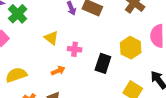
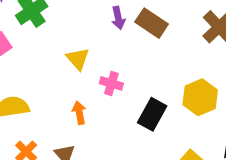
orange arrow: (58, 71) -> (79, 113), turned -88

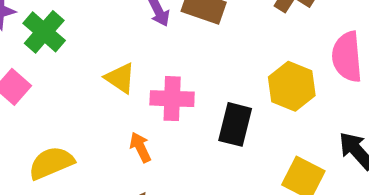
pink cross: (111, 83) -> (172, 99), size x1.4

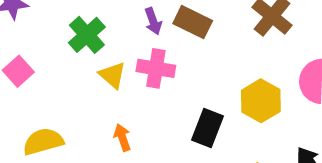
green cross: (44, 32) -> (87, 35), moved
pink cross: (172, 99) -> (156, 68), moved

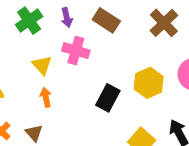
purple arrow: (153, 21) -> (67, 18), moved
yellow triangle: (112, 75) -> (42, 65), moved

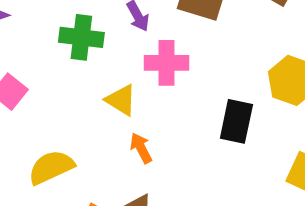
green cross: (29, 21) -> (81, 37), turned -32

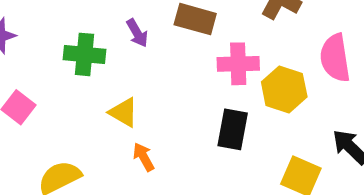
pink cross: (166, 63) -> (238, 64), moved

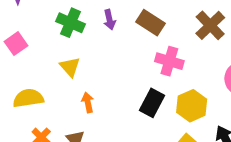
yellow hexagon: (284, 89) -> (192, 106), moved
yellow triangle: (124, 112) -> (70, 67), moved

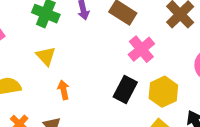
pink cross: (169, 61) -> (141, 49), turned 35

